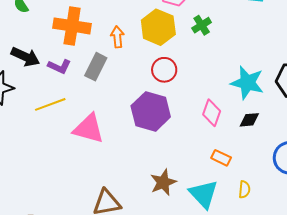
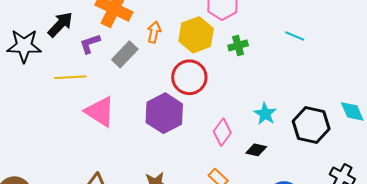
black arrow: (25, 57) -> (60, 24), turned -88
purple L-shape: (59, 66) -> (90, 44), turned 120
red circle: (164, 70) -> (189, 77), size x1.4
cyan star: (247, 83) -> (265, 114), size x0.7

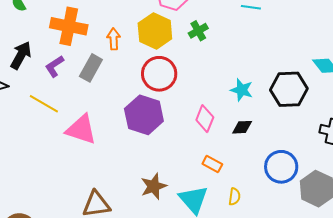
yellow line: (70, 77) -> (44, 104), turned 48

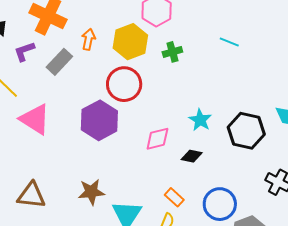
pink diamond: (205, 119) -> (157, 139), turned 40
orange rectangle: (212, 164) -> (174, 197), moved

